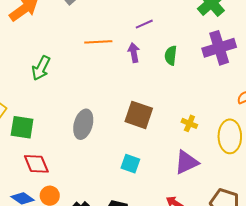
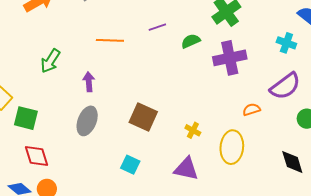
purple arrow: (134, 53) -> (89, 82), moved
green semicircle: (171, 55) -> (191, 41), moved, turned 54
purple triangle: (187, 162) -> (186, 169), turned 32

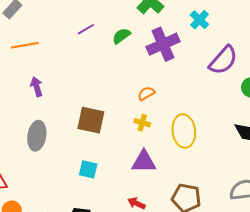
orange line: (110, 40) -> (25, 45), moved
cyan cross: (286, 43) -> (199, 20), moved, turned 36
purple arrow: (89, 82) -> (37, 87), moved
orange semicircle: (251, 110) -> (146, 93), moved

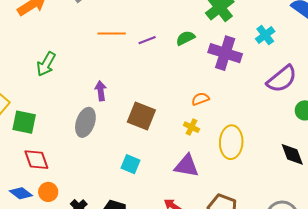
purple line: (86, 29) -> (147, 40), moved
purple cross: (163, 44) -> (225, 53), turned 32
orange line: (25, 45) -> (112, 34), moved
purple arrow: (37, 87) -> (101, 91), moved

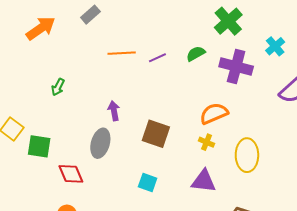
green arrow: (46, 64) -> (58, 87), size x0.7
orange semicircle: (200, 99) -> (214, 114), size x1.6
red diamond: (36, 160) -> (71, 174), moved

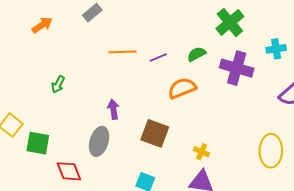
orange arrow: (41, 28) -> (42, 25), size x0.7
cyan cross: (275, 46) -> (276, 49), turned 30
orange semicircle: (214, 114) -> (182, 88), moved
yellow cross: (207, 142) -> (202, 152), moved
yellow ellipse: (247, 155) -> (271, 151), moved

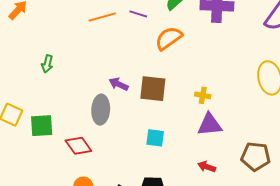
purple line: (158, 57) -> (138, 14), turned 54
purple arrow: (113, 109) -> (119, 84), moved, turned -42

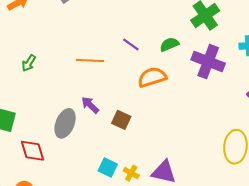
orange line: (102, 17) -> (90, 60), moved
brown square: (153, 89) -> (121, 120), size x0.7
yellow cross: (203, 95) -> (131, 173), moved

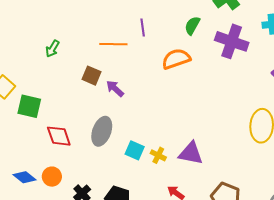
green semicircle: (169, 44) -> (192, 26), turned -36
purple line: (131, 45) -> (143, 27), moved, turned 48
brown square: (121, 120) -> (91, 76), moved
gray ellipse: (65, 123) -> (102, 131), moved

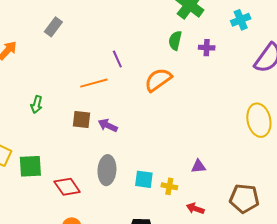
green semicircle: (192, 26) -> (175, 41), moved
purple cross: (232, 41) -> (207, 48), size x0.5
purple triangle: (191, 153) -> (199, 166), size x0.6
yellow cross: (158, 155) -> (169, 186), moved

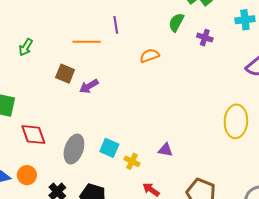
orange semicircle: (158, 80) -> (150, 56), size x0.7
purple arrow: (108, 125) -> (89, 86), turned -72
gray ellipse: (107, 170) -> (74, 149), moved

